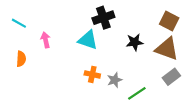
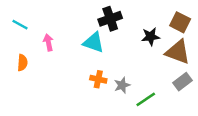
black star: (135, 42) -> (150, 37), moved

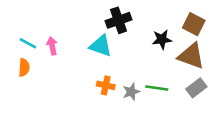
cyan line: (20, 25) -> (28, 43), moved
green line: (146, 99) -> (157, 88), moved, turned 42

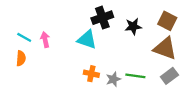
black star: (162, 39) -> (133, 26), moved

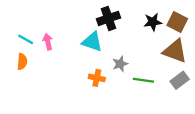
black star: (133, 26) -> (153, 22), moved
gray star: (113, 79) -> (120, 64), moved

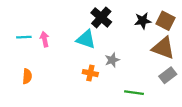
black cross: (108, 18) -> (101, 17), turned -30
cyan line: (26, 39) -> (24, 37), turned -32
orange semicircle: (22, 62) -> (27, 76), moved
green line: (143, 80) -> (134, 93), moved

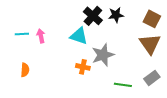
black star: (143, 21) -> (116, 15), moved
brown triangle: (163, 48) -> (150, 44), turned 35
gray star: (112, 60) -> (103, 55), size x1.6
gray rectangle: (168, 75) -> (152, 78), moved

